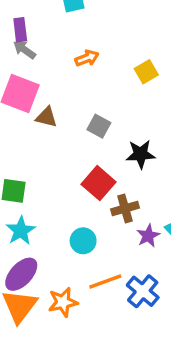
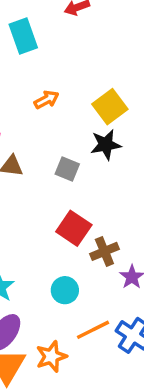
yellow square: (146, 72) -> (110, 107), size x1.4
black star: (141, 154) -> (106, 145), moved

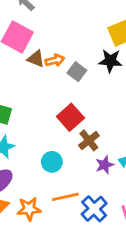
orange arrow: (47, 100) -> (55, 60), moved
brown cross: (104, 251) -> (89, 140), turned -30

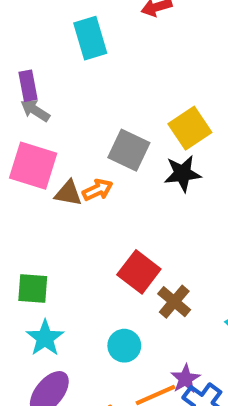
gray square: (77, 72) -> (129, 150), moved, size x1.4
purple star: (105, 165) -> (185, 379), moved

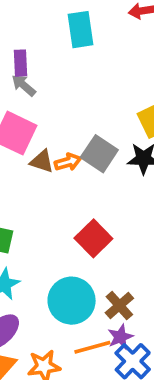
gray square: (129, 150) -> (99, 154), moved
brown cross: (174, 302) -> (119, 306), moved
cyan circle: (124, 346) -> (72, 301), size x1.6

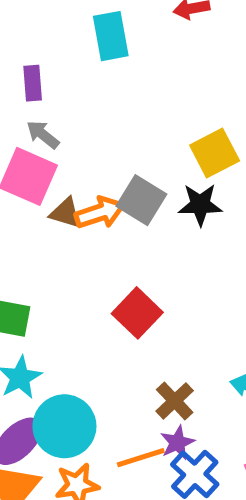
gray arrow: (24, 85) -> (43, 135), moved
orange arrow: (68, 162) -> (100, 213), size x1.4
cyan circle: (72, 301) -> (64, 426), moved

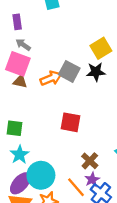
brown triangle: (65, 213) -> (20, 81), moved
red square: (137, 313) -> (71, 122), turned -30
orange line: (141, 458) -> (76, 187), turned 70

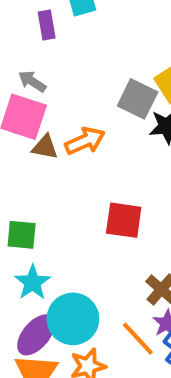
purple rectangle: (17, 22) -> (47, 25), moved
gray square: (69, 71) -> (138, 99), moved
brown triangle: (20, 81) -> (45, 147), moved

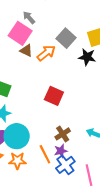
gray square: (138, 99) -> (66, 38), moved
orange arrow: (85, 141) -> (46, 53), turned -30

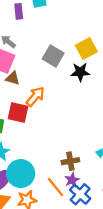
orange arrow: (46, 53) -> (35, 97), moved
red square: (54, 96) -> (18, 113), moved
brown cross: (63, 134) -> (70, 161), turned 35

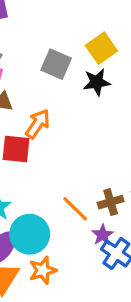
brown cross: (70, 161) -> (111, 202), moved
orange line: (55, 187) -> (75, 209), moved

